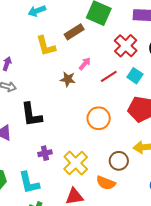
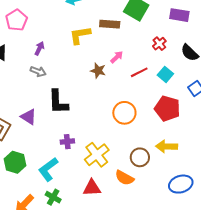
brown rectangle: (74, 32) -> (110, 24), turned 30
yellow L-shape: (46, 46) -> (80, 35), turned 90
red cross: (126, 46) -> (159, 44), size x0.6
cyan L-shape: (29, 183) -> (48, 169), turned 60

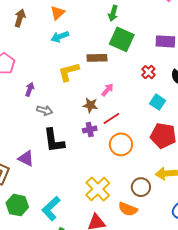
gray arrow: (38, 71) -> (45, 110), moved
red line: (139, 72) -> (111, 118), moved
purple cross: (67, 142) -> (90, 130), moved

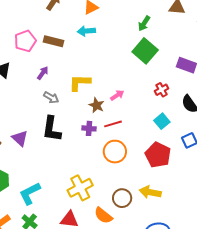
brown rectangle: (97, 58) -> (54, 41), moved
yellow L-shape: (69, 72) -> (80, 83), moved

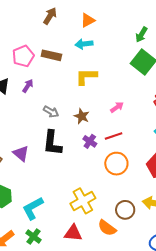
purple arrow: (43, 73) -> (28, 86), moved
yellow L-shape: (80, 83) -> (86, 76), moved
brown star: (97, 105) -> (82, 116), moved
purple cross: (89, 128) -> (90, 141), turned 32

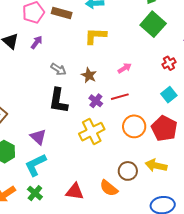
purple triangle: (21, 153) -> (38, 137), moved
orange circle: (116, 164) -> (134, 126), moved
yellow cross: (83, 201) -> (92, 132), moved

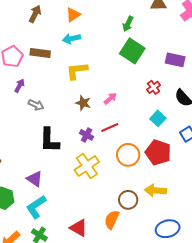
gray arrow: (58, 69) -> (36, 105), moved
brown star: (89, 75) -> (83, 103), moved
orange semicircle: (109, 188) -> (112, 220), turned 84
red triangle: (75, 192) -> (79, 228), turned 30

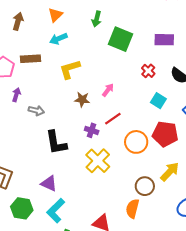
green arrow: (128, 24) -> (97, 19), moved
yellow arrow: (155, 190) -> (170, 172), turned 140

